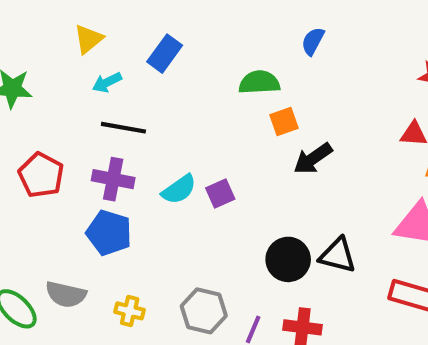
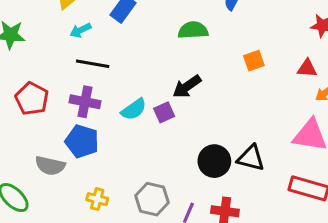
orange square: (284, 121) -> (254, 61), moved
black arrow: (313, 159) -> (187, 87), moved
gray semicircle: (66, 294) -> (50, 166), moved

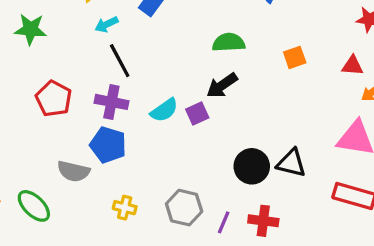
green semicircle: (193, 30) -> (229, 43), moved
black line: (93, 64) -> (120, 61), turned 52

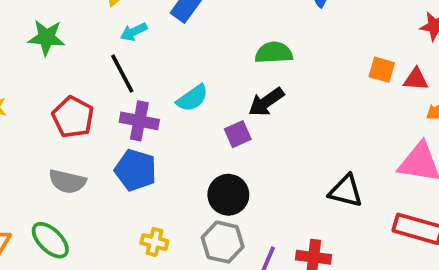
orange square: (295, 57) -> (382, 70), moved, turned 35
black line: (120, 61) -> (122, 73), moved
cyan semicircle: (164, 110) -> (192, 98), moved
black circle: (252, 166) -> (228, 195), moved
gray semicircle: (73, 171) -> (67, 181), moved

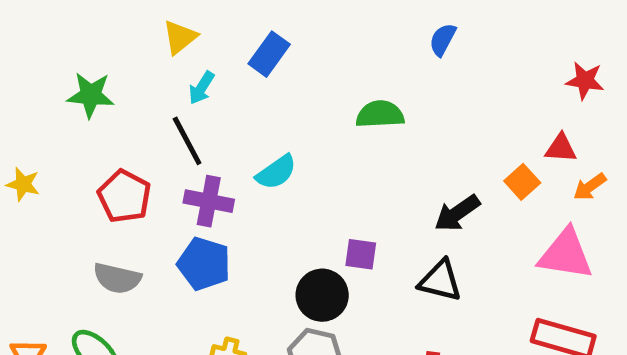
cyan arrow: (134, 32) -> (202, 88), turned -32
orange square: (382, 70) -> (522, 182), moved, turned 32
black arrow: (266, 102) -> (457, 213), moved
purple square: (238, 134) -> (361, 254), moved, turned 32
black triangle: (346, 191) -> (440, 281), moved

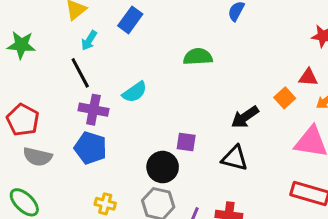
red pentagon: (124, 196) -> (23, 120), moved

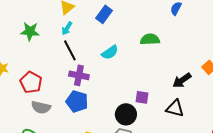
cyan arrow: (89, 41) -> (67, 28), moved
cyan semicircle: (135, 92) -> (110, 52), moved

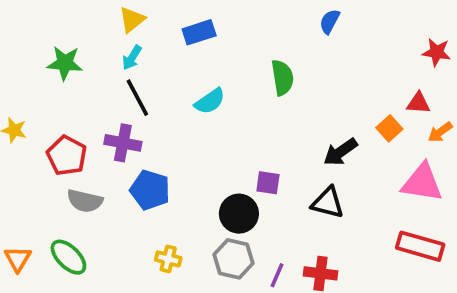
blue rectangle: (104, 14) -> (199, 32), turned 36
green semicircle: (150, 39) -> (282, 78), turned 84
purple cross: (79, 75) -> (123, 143), moved

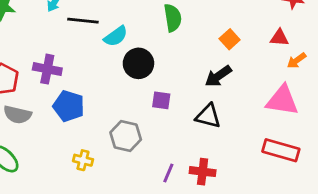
black line: (137, 98) -> (83, 21), moved, turned -56
orange square: (389, 128) -> (230, 39), moved
black circle: (239, 214) -> (138, 63), moved
gray hexagon: (233, 259) -> (126, 136), moved

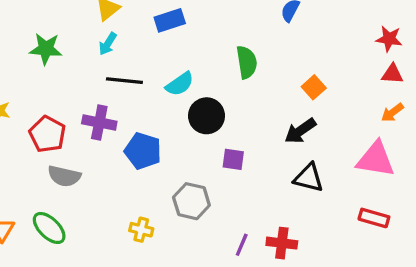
black line: (83, 21) -> (124, 81), moved
red triangle: (279, 38) -> (392, 74), moved
blue pentagon: (69, 106) -> (143, 151), moved
black triangle: (208, 116) -> (309, 178), moved
red rectangle: (281, 150) -> (374, 218), size x0.7

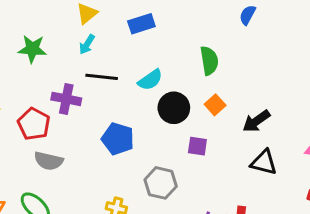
orange square: (314, 87) -> (215, 105), moved
purple cross: (99, 122) -> (66, 99), moved

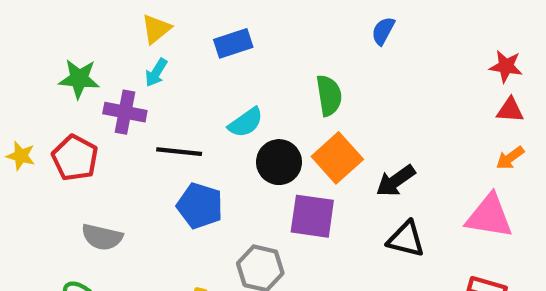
black line: (102, 77) -> (179, 152), moved
purple cross: (66, 99) -> (125, 112), moved
orange square: (215, 105) -> (337, 158), size x1.6
red pentagon: (34, 124) -> (75, 158), moved
purple square: (197, 146) -> (312, 216), size x1.6

